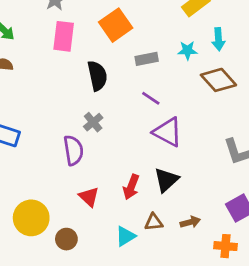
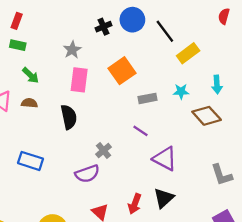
cyan arrow: (218, 39) -> (217, 85), moved
black semicircle: (97, 76) -> (69, 117), moved
purple line: (151, 98) -> (141, 131), moved
purple semicircle: (73, 150) -> (87, 174), turned 80

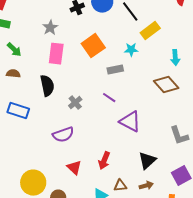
cyan star: (181, 91) -> (131, 50), moved
gray cross: (103, 151) -> (75, 103), moved
blue rectangle: (31, 161) -> (18, 111), moved
black triangle: (164, 198) -> (147, 161), moved

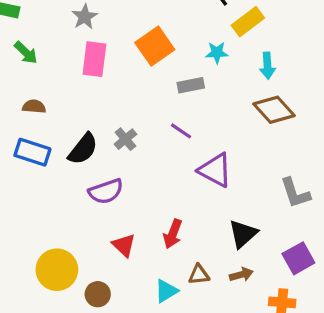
cyan arrow: (175, 58) -> (267, 66), moved
brown semicircle: (13, 74) -> (34, 106), moved
black semicircle: (47, 86) -> (83, 149), moved, turned 50

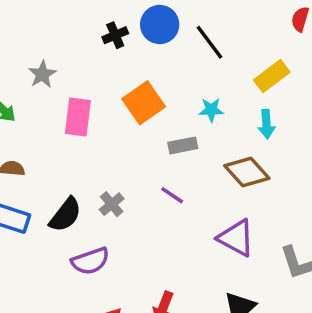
gray star: (85, 17) -> (42, 74), moved
yellow rectangle: (248, 22) -> (272, 76), moved
brown diamond: (274, 110) -> (247, 172), moved
purple triangle: (215, 170) -> (236, 238), moved

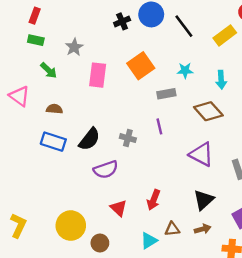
yellow rectangle: (272, 76) -> (225, 35), moved
purple line: (172, 195) -> (159, 126), turned 42
gray cross: (112, 204) -> (128, 138), moved, turned -35

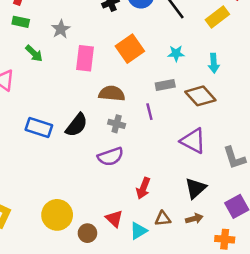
gray rectangle: (166, 94) -> (165, 85), moved
brown semicircle: (54, 109) -> (112, 93), moved, size x1.5
purple semicircle: (106, 170) -> (111, 157), moved
red triangle: (119, 208) -> (114, 219), moved

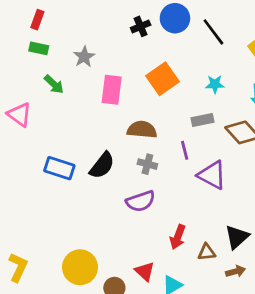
purple triangle: (193, 141) -> (212, 175), moved
brown triangle: (163, 219) -> (207, 252), moved

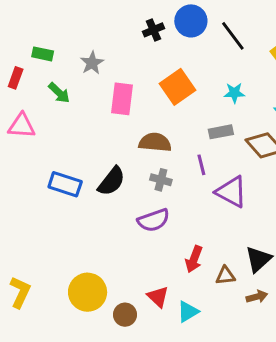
red rectangle: (37, 20) -> (16, 78), moved
pink triangle: (19, 115) -> (22, 126), turned -32

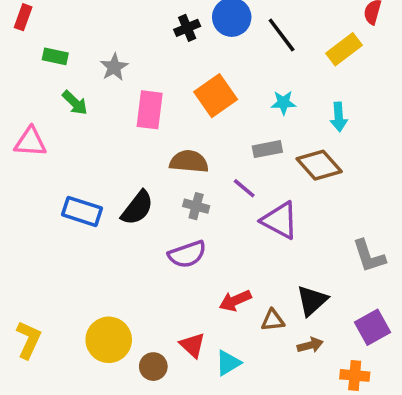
red rectangle: (16, 78) -> (23, 17), moved
purple line: (201, 165) -> (244, 188), turned -36
red arrow: (194, 259) -> (235, 301), turned 45

